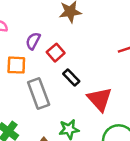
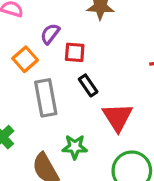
red square: (56, 53) -> (75, 52), turned 36
orange square: (16, 65) -> (25, 59), turned 36

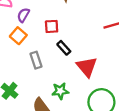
purple semicircle: (50, 34) -> (23, 15), moved
gray rectangle: (46, 98) -> (36, 60), size x0.7

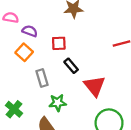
purple semicircle: (23, 15) -> (30, 31), turned 80
green star: (60, 91) -> (58, 103), moved

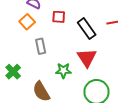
black rectangle: (71, 66) -> (87, 29), moved, size x1.5
green star: (58, 103) -> (63, 71), moved

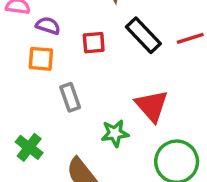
orange square: (27, 22) -> (41, 59), turned -35
black rectangle: (87, 29) -> (143, 35), moved

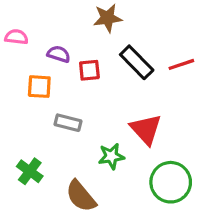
purple semicircle: (48, 26) -> (59, 54), moved
gray rectangle: (70, 97) -> (68, 123), turned -55

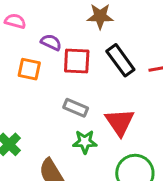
red square: (89, 70) -> (77, 61), size x1.4
gray rectangle: (68, 123) -> (76, 108), moved

